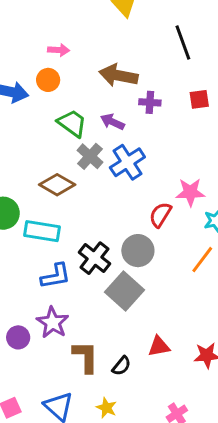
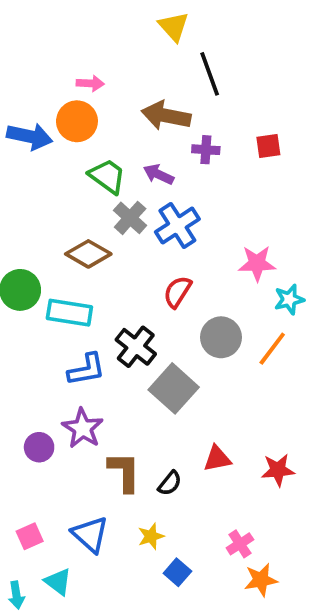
black line: (183, 42) -> (210, 74), moved
orange circle: (48, 80) -> (77, 121), size x1.4
red semicircle: (160, 215) -> (177, 292), moved
gray circle: (138, 251) -> (221, 337), moved
yellow star: (106, 408) -> (151, 536), turned 30

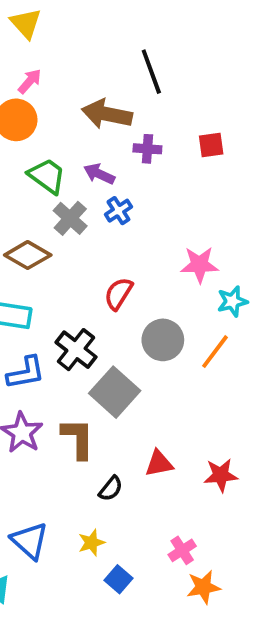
yellow triangle: (174, 27) -> (26, 23), moved
pink arrow: (90, 83) -> (30, 81), turned -52
blue cross: (177, 226) -> (118, 211), moved, size x0.6
brown L-shape: (124, 472) -> (78, 438), moved

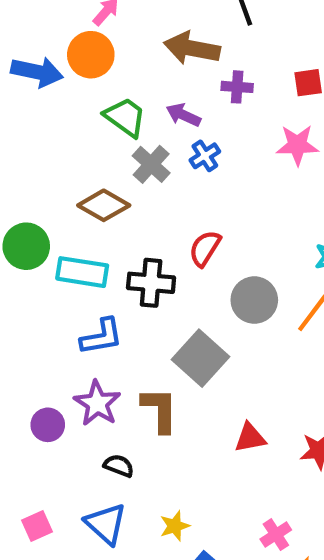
pink star: (200, 265) -> (297, 145), moved
black cross: (76, 350) -> (151, 283), moved, turned -33
black semicircle: (111, 489) -> (119, 466), moved, turned -108

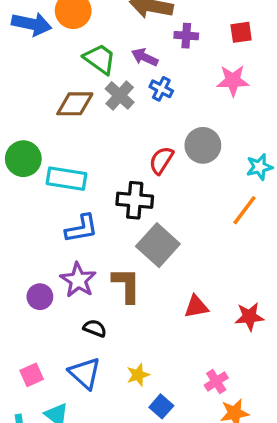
blue cross: (205, 156) -> (161, 89), turned -30
brown diamond: (104, 205) -> (75, 104), moved, turned -30
black cross: (151, 283) -> (135, 200), moved
gray circle: (254, 300) -> (203, 145), moved

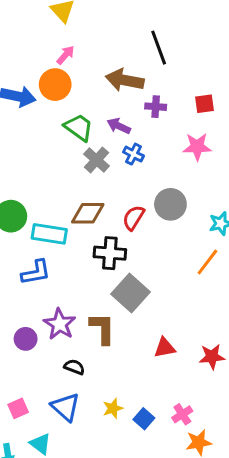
brown diamond: (75, 104) -> (88, 213), moved
blue L-shape: (81, 229) -> (36, 272), moved
blue square: (161, 406) -> (144, 419), moved

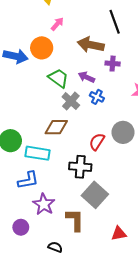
pink arrow: (65, 55) -> (57, 24), moved
brown diamond: (88, 213) -> (56, 127), moved
purple star: (60, 324) -> (44, 204), moved

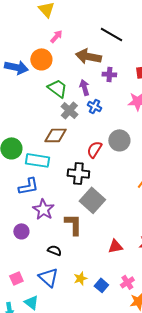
black line: (115, 22) -> (111, 34), turned -40
purple arrow: (86, 77) -> (84, 87), turned 49
red triangle: (119, 233) -> (115, 246), moved

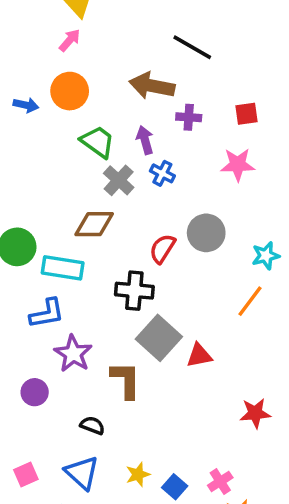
pink arrow: (56, 36) -> (70, 40), moved
blue arrow: (16, 67) -> (26, 105), size x0.6
red triangle: (115, 246) -> (199, 355), moved

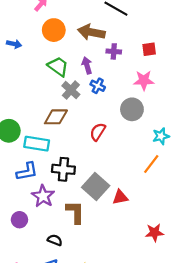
orange circle: (70, 91) -> (54, 30), moved
gray circle: (206, 233) -> (132, 109), moved
black cross: (134, 291) -> (63, 169), moved

